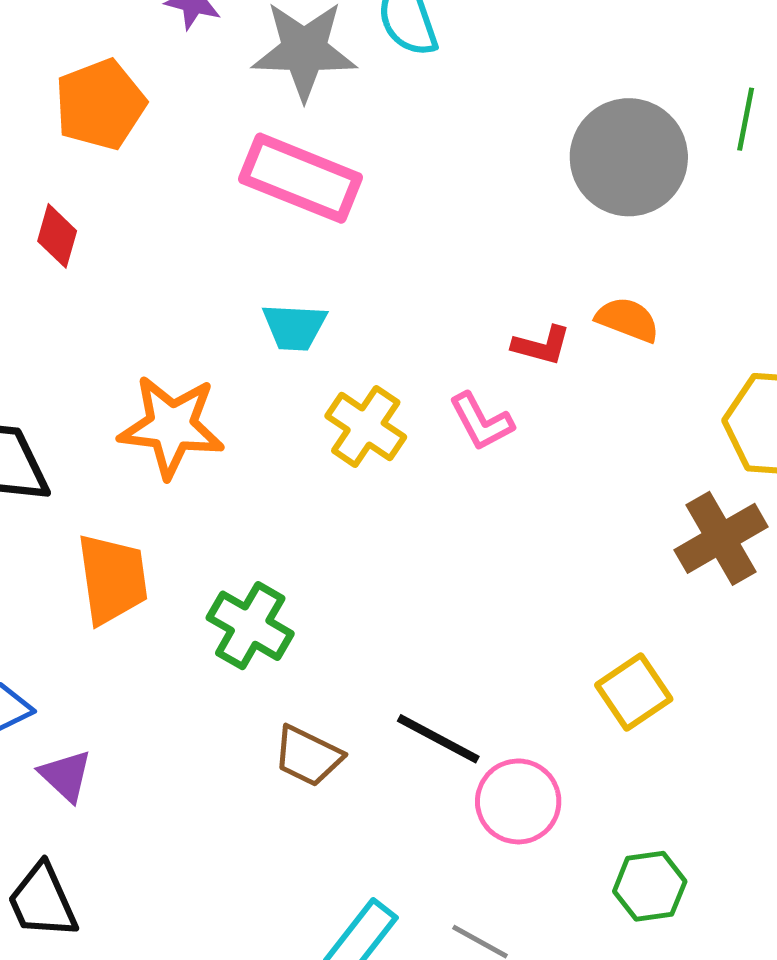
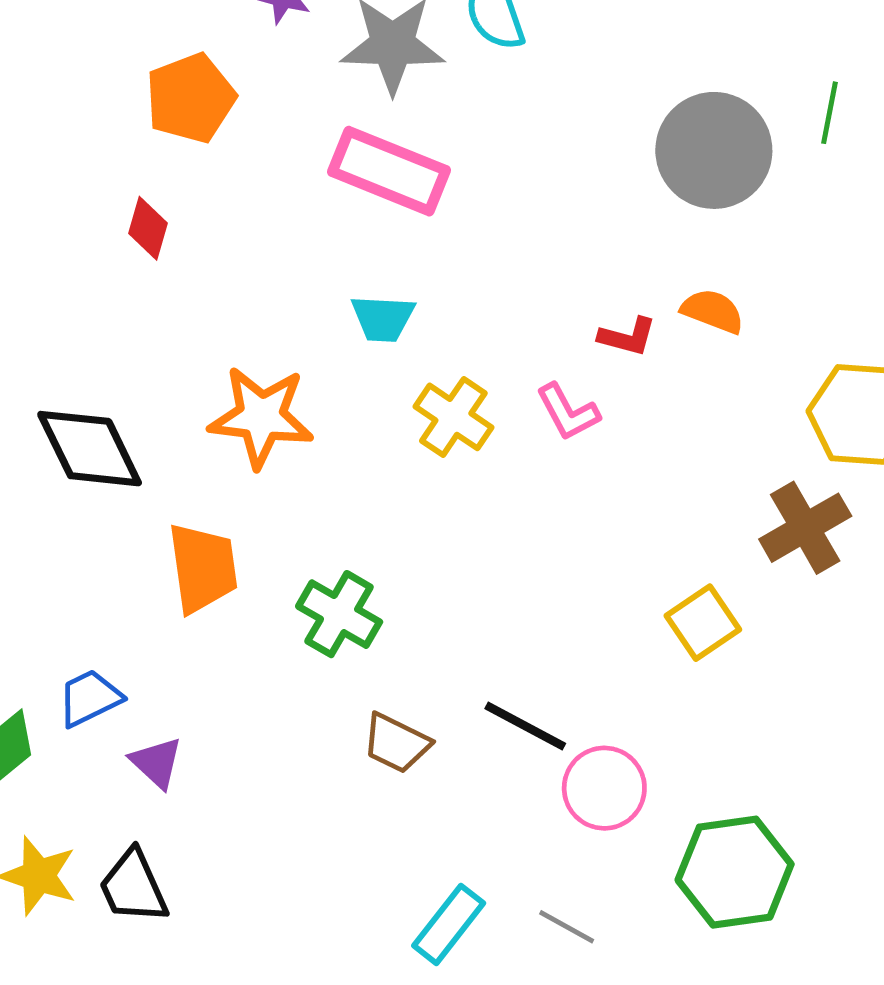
yellow square: (634, 692) -> (703, 623), moved
green hexagon: (650, 886) -> (735, 872), size x1.6

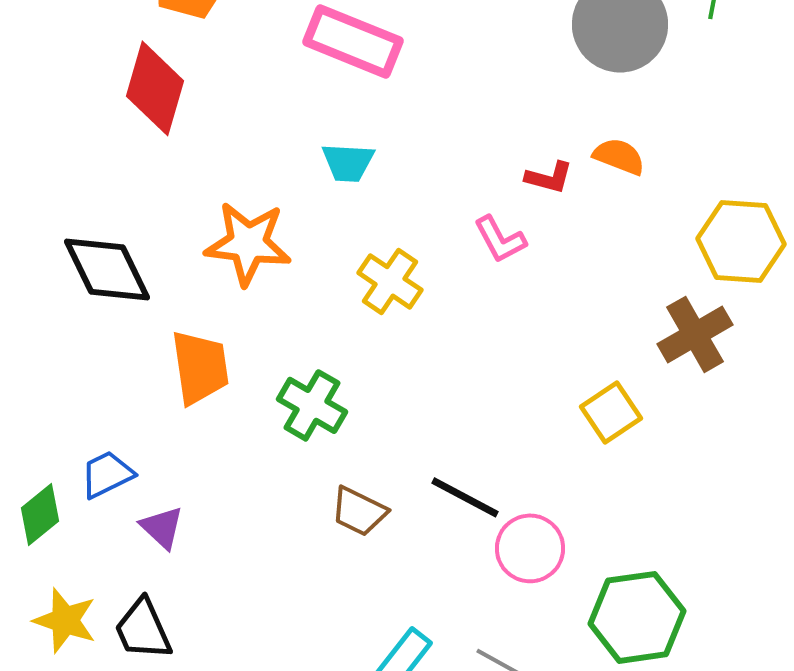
red diamond: (148, 228) -> (155, 88), size x1.8
yellow cross: (453, 417) -> (390, 281), moved

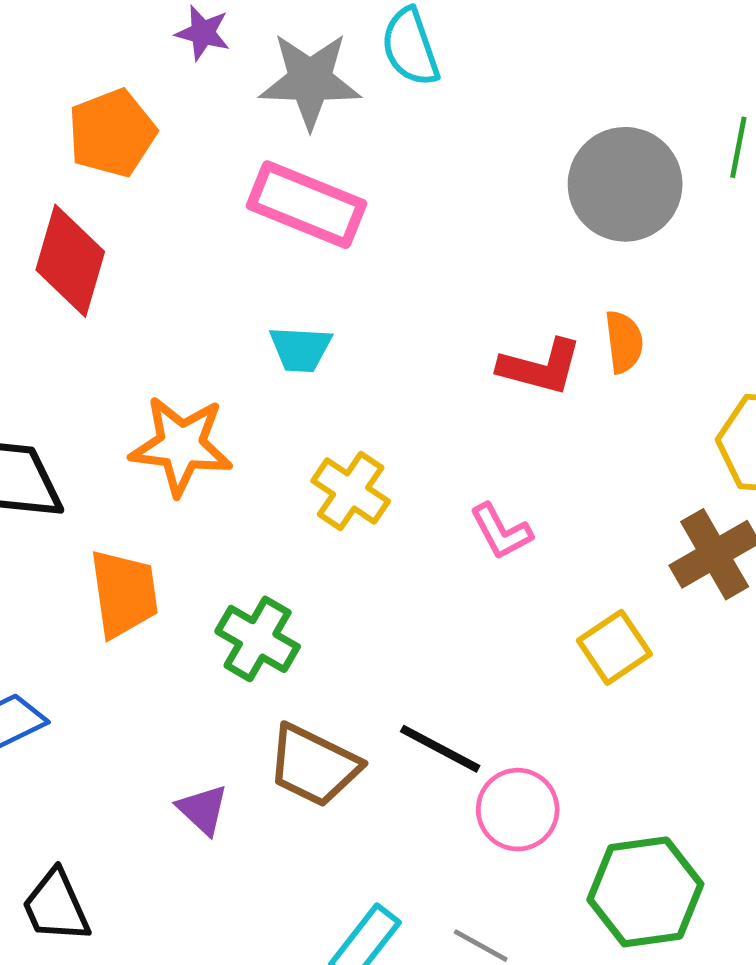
orange semicircle: (619, 156) -> (624, 342), turned 62
red L-shape: (549, 177) -> (540, 367), size x1.5
pink L-shape: (500, 239) -> (501, 532), moved
brown trapezoid: (359, 511) -> (314, 765), size x1.4
purple triangle: (162, 527) -> (203, 810), moved

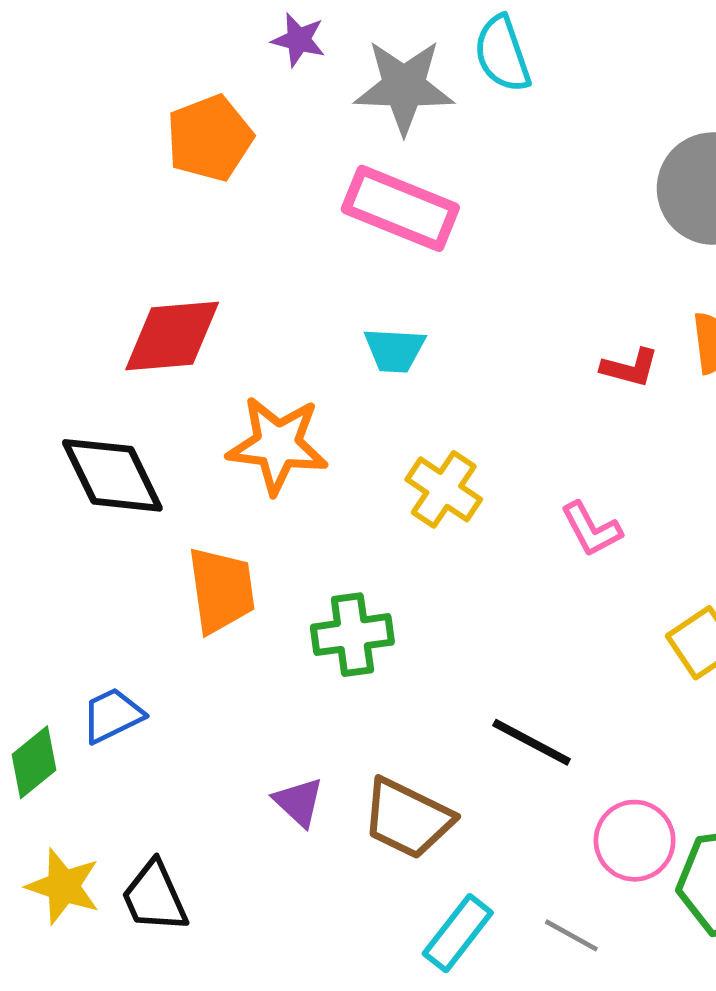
red diamond: (70, 261) -> (172, 336), moved, turned 69
red L-shape: (540, 367) -> (630, 368), size x0.7
green cross: (258, 639) -> (352, 635), turned -38
brown trapezoid: (314, 765) -> (407, 818), moved
pink circle: (518, 810) -> (635, 841), moved

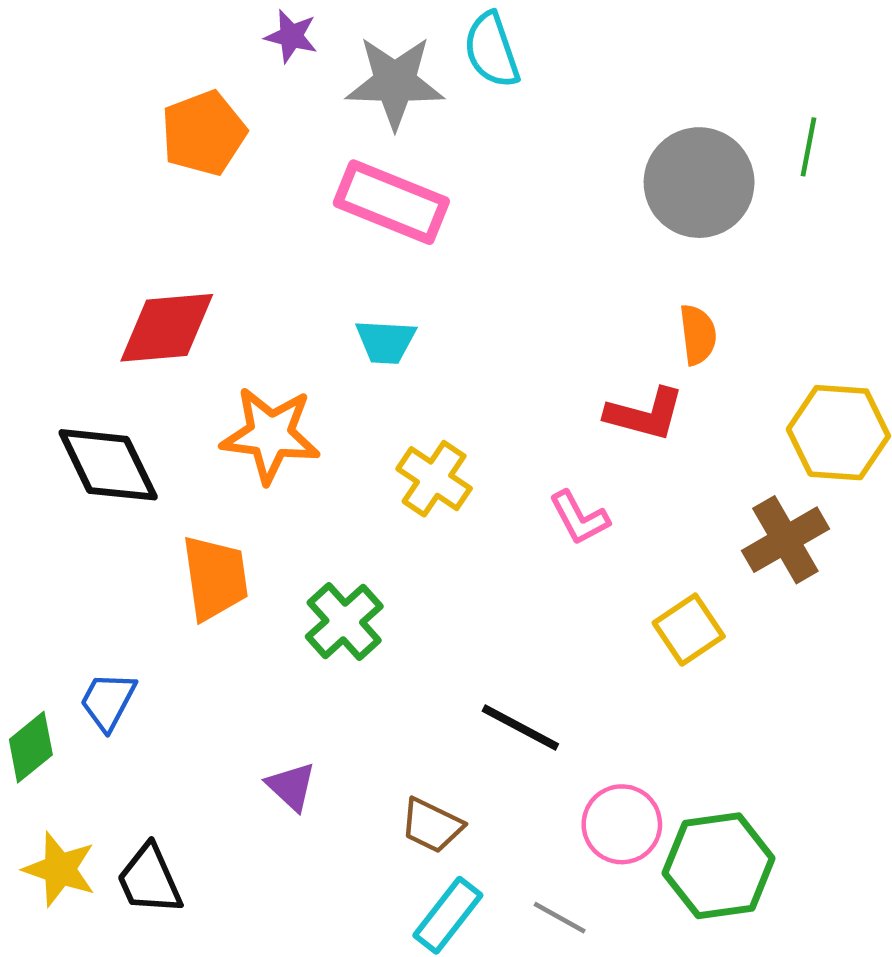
red L-shape: (630, 368) -> (645, 414), moved, size x1.4
green cross: (352, 635) -> (344, 622), turned -34
blue trapezoid: (112, 715) -> (108, 701), turned -36
brown trapezoid: (407, 818) -> (432, 825), moved, size x0.7

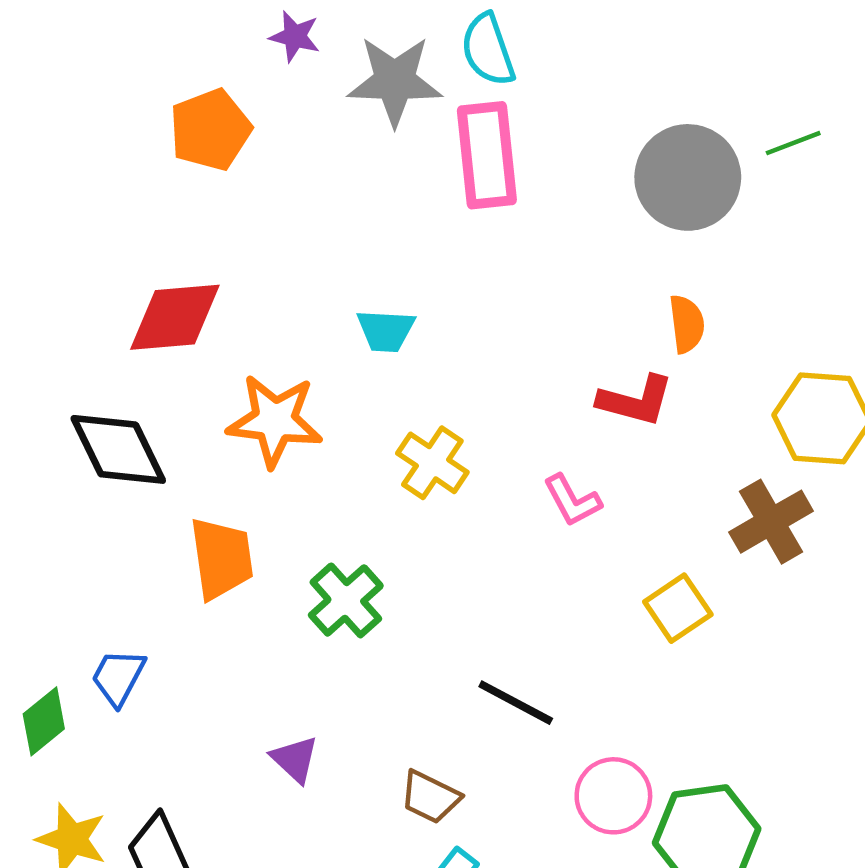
green line: (808, 147) -> (793, 143), turned 58
pink rectangle: (391, 202) -> (487, 155), moved, turned 62

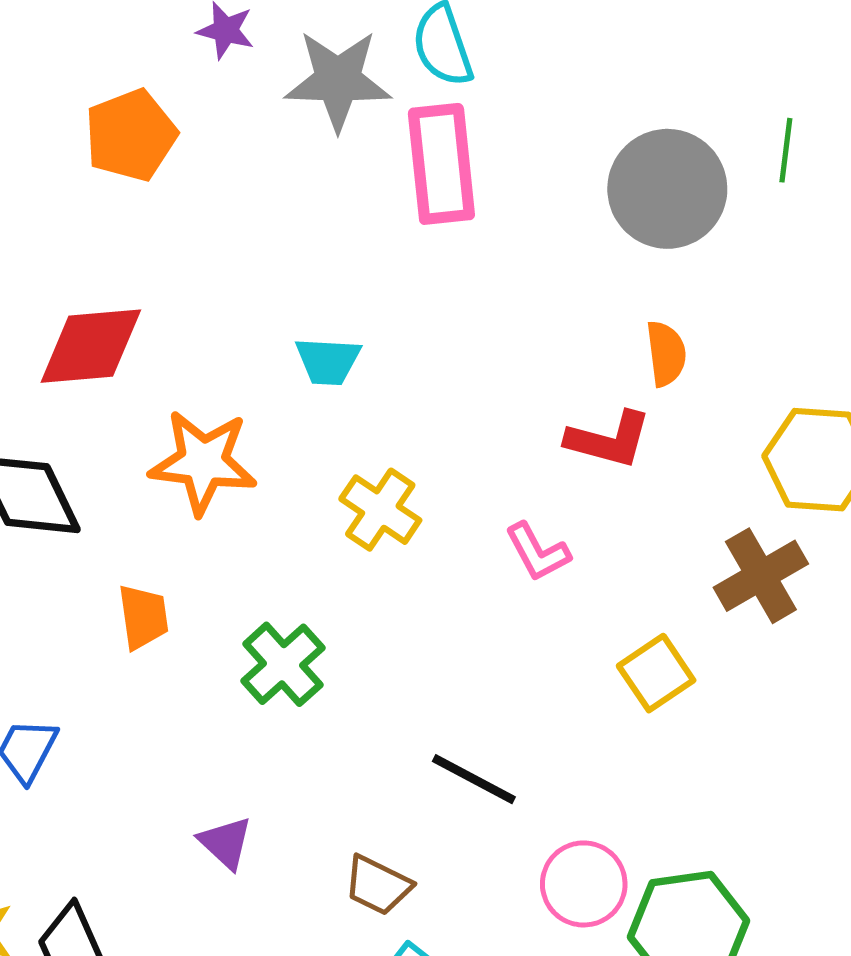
green line: (793, 143) -> (786, 150), turned -62
orange trapezoid: (221, 558) -> (143, 617), size x0.7

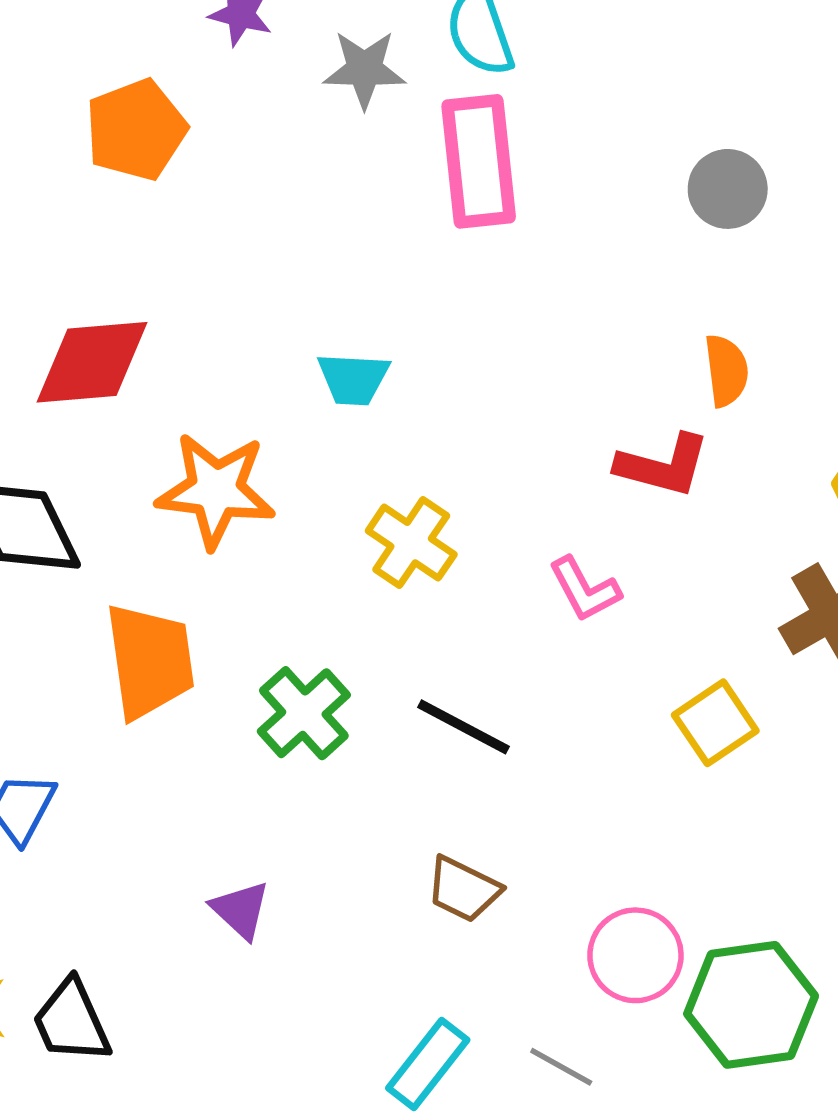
gray star: (338, 80) -> (364, 69), size x0.7
gray circle: (667, 189) -> (728, 189), size x0.6
orange trapezoid: (143, 617) -> (150, 661), size x1.6
black line: (474, 779) -> (463, 727), moved
brown trapezoid: (378, 885) -> (463, 889), moved

